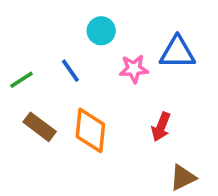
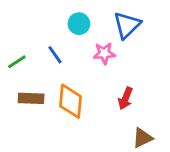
blue triangle: (177, 52) -> (127, 25), moved, turned -44
brown rectangle: (40, 127) -> (31, 98), turned -35

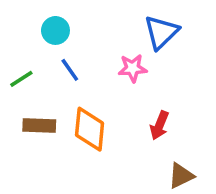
cyan circle: (79, 24) -> (55, 30), moved

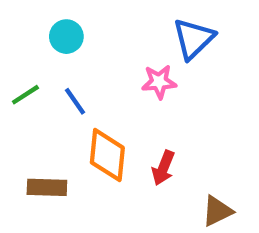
blue line: (70, 70) -> (75, 101), moved
brown rectangle: (39, 125) -> (47, 187), moved
red arrow: (159, 125) -> (163, 168), moved

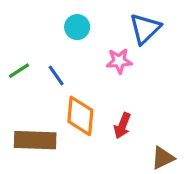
cyan circle: (66, 37) -> (77, 27), moved
brown rectangle: (47, 187) -> (35, 140), size x1.4

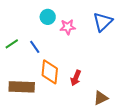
blue triangle: (145, 29) -> (103, 22), moved
pink star: (119, 61) -> (68, 27), moved

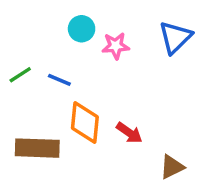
blue line: (35, 47) -> (59, 80), turned -32
red arrow: (76, 78) -> (129, 133), turned -77

